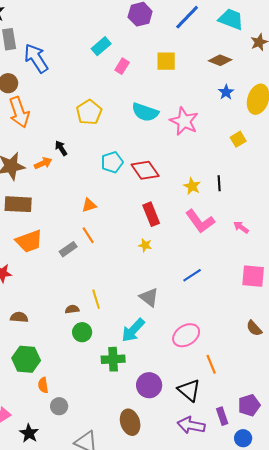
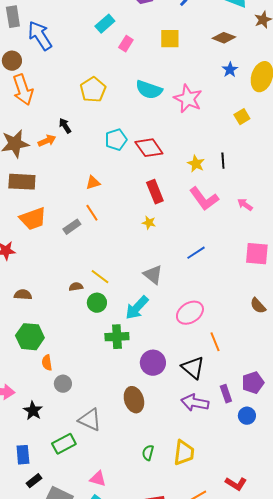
yellow line: (96, 299) -> (100, 277), turned -36
green circle: (82, 332) -> (97, 303), moved

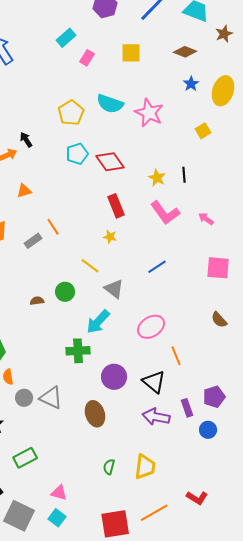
yellow pentagon: (93, 90) -> (71, 113), moved
orange triangle: (93, 183) -> (24, 191), moved
yellow line: (100, 277) -> (90, 266), moved
green circle: (97, 303) -> (65, 292), moved
gray triangle: (90, 420) -> (51, 398), moved

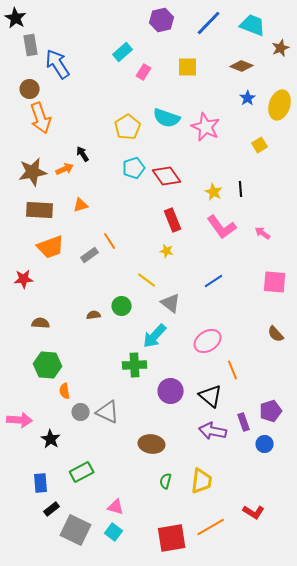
brown ellipse: (95, 414) -> (152, 444), moved, turned -65

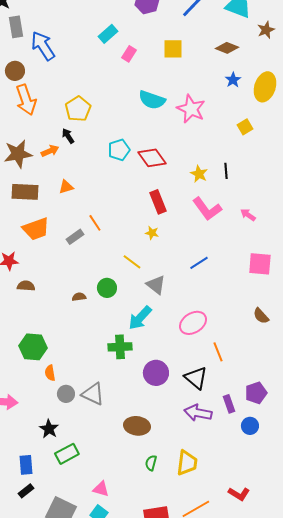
yellow pentagon: (128, 127) -> (78, 109), moved
brown semicircle: (41, 323) -> (26, 286), moved
black star: (51, 439) -> (49, 429), moved
black rectangle: (52, 509) -> (26, 491), moved

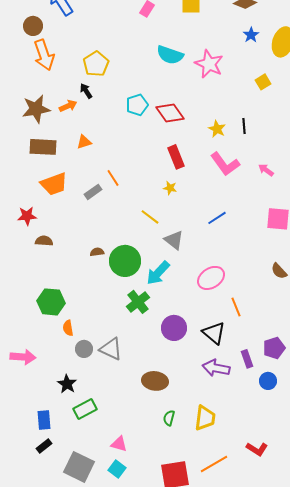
green circle: (107, 288) -> (125, 261), moved, size x1.6
green cross: (120, 347) -> (138, 302), turned -35

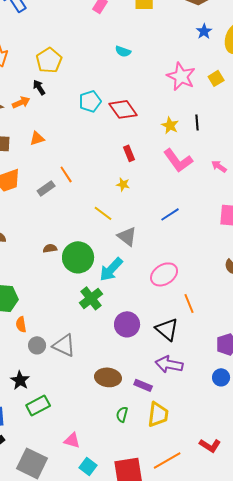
cyan semicircle: (170, 55) -> (123, 51), size x0.6
pink star: (209, 64) -> (181, 76), moved
red rectangle: (176, 157) -> (129, 153), size x0.7
purple rectangle: (247, 359) -> (143, 385), moved, turned -48
cyan square: (117, 469) -> (88, 466), moved

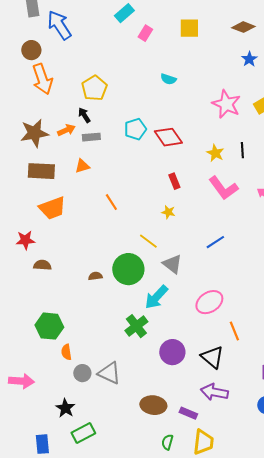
gray rectangle: (46, 188) -> (91, 137), moved, turned 30
green circle: (78, 257) -> (128, 269), moved

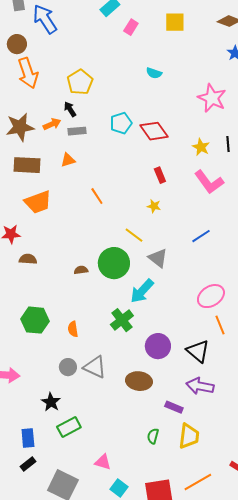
pink ellipse: (209, 302) -> (211, 296), moved
orange semicircle: (66, 352) -> (73, 329), moved
brown ellipse: (153, 405) -> (139, 381), moved

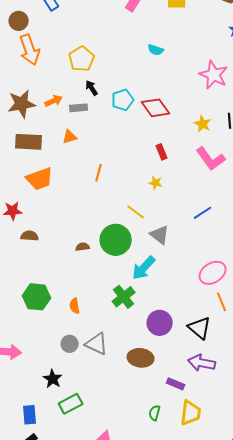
black arrow: (70, 109) -> (92, 88), moved
orange line: (97, 196) -> (99, 173), turned 48

